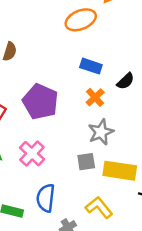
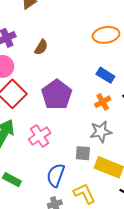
blue semicircle: (46, 198) -> (56, 175), moved

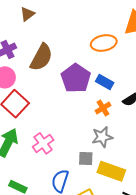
brown semicircle: (41, 47) -> (41, 57), size x1.8
purple pentagon: (57, 95) -> (76, 78), moved

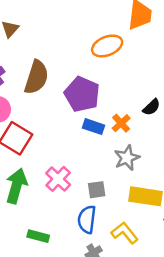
blue rectangle: (105, 82) -> (94, 127), moved
gray square: (86, 159) -> (97, 190), moved

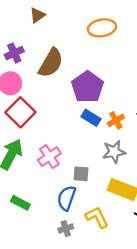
orange ellipse: (107, 46) -> (102, 28), moved

